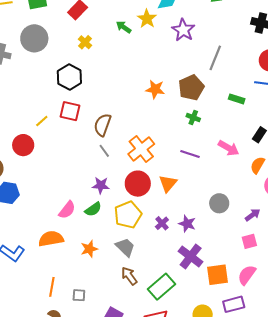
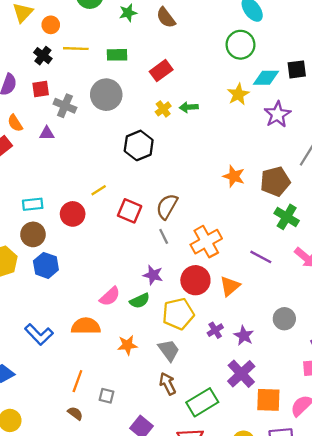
green arrow: (124, 27) -> (189, 107), moved, turned -49
red square: (70, 111) -> (130, 211), moved
green cross: (193, 117) -> (287, 217), moved, size x1.5

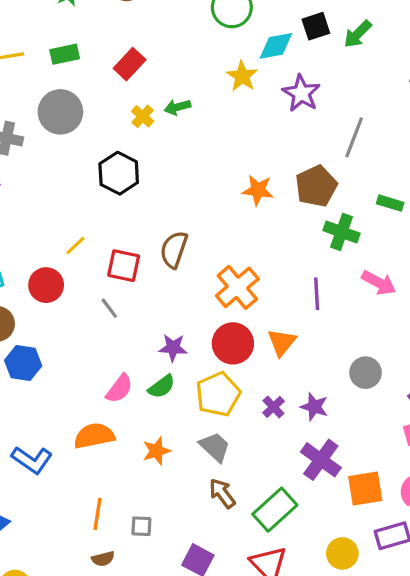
gray line: (164, 236) -> (109, 308), moved
purple line: (261, 257) -> (317, 294), turned 70
brown semicircle: (75, 413) -> (103, 559), turned 140

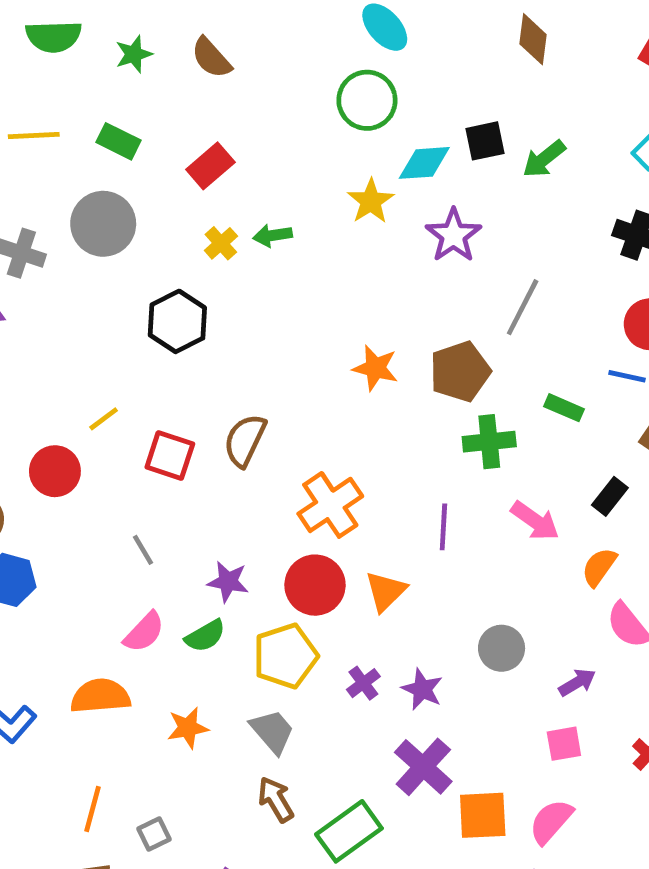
green rectangle: (65, 54) -> (118, 141), turned 32
green cross: (341, 232) -> (489, 442), turned -32
gray line: (109, 308) -> (143, 550), moved
gray square: (141, 526) -> (154, 834), turned -35

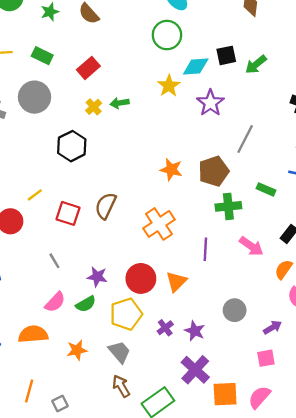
orange cross: (330, 505) -> (159, 224), moved

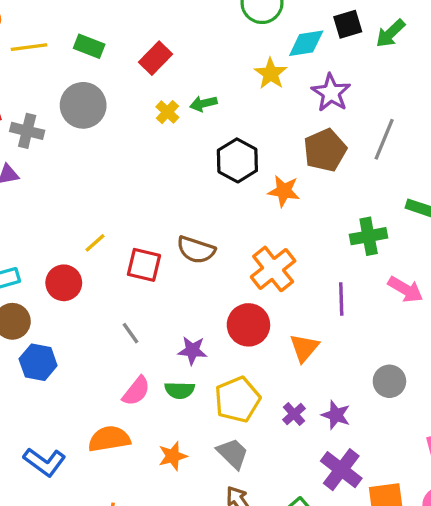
black hexagon: (72, 146) -> (237, 160), moved
brown pentagon: (214, 171) -> (325, 150), moved
brown semicircle: (106, 206) -> (196, 250), turned -92
red circle: (141, 278) -> (248, 325), moved
green semicircle: (86, 304) -> (180, 390), turned 36

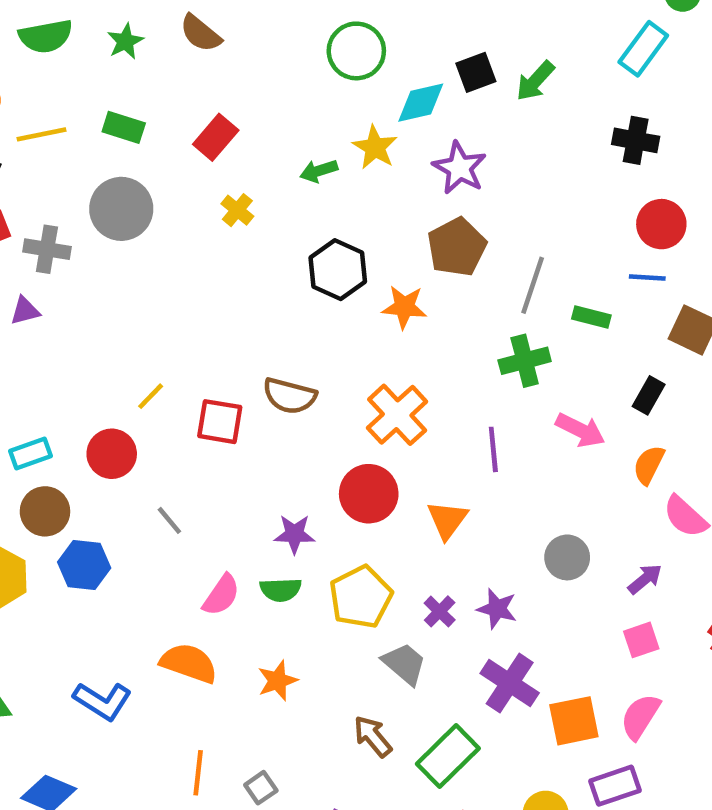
green arrow: (203, 104) -> (319, 171), moved
gray line: (384, 139) -> (533, 285), moved
gray line: (131, 333) -> (169, 520), moved
orange semicircle: (109, 439) -> (189, 663), turned 33
gray trapezoid: (233, 454) -> (404, 664), moved

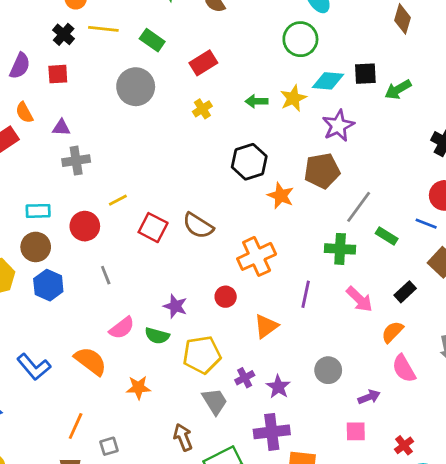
gray cross: (47, 249) -> (76, 161), moved, turned -36
red circle: (369, 494) -> (226, 297), size x0.6
purple cross: (510, 683) -> (272, 432), turned 32

